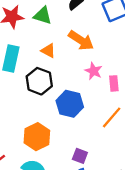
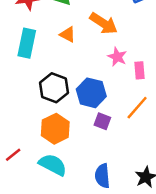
black hexagon: (39, 81) -> (54, 88), moved
purple square: (80, 156) -> (102, 121), moved

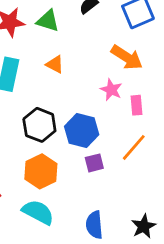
orange arrow: (104, 23) -> (127, 57), moved
purple square: (102, 121) -> (94, 163), turned -35

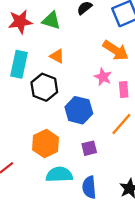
black hexagon: (39, 125) -> (44, 87), moved
purple square: (94, 163) -> (89, 148), moved
cyan semicircle: (38, 212) -> (59, 175), moved, turned -30

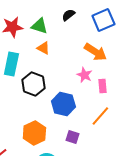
orange triangle: (57, 56) -> (43, 48), moved
purple square: (89, 148) -> (72, 137), turned 32

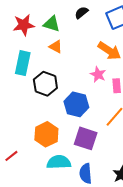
purple square: (72, 137) -> (86, 138), size x1.6

